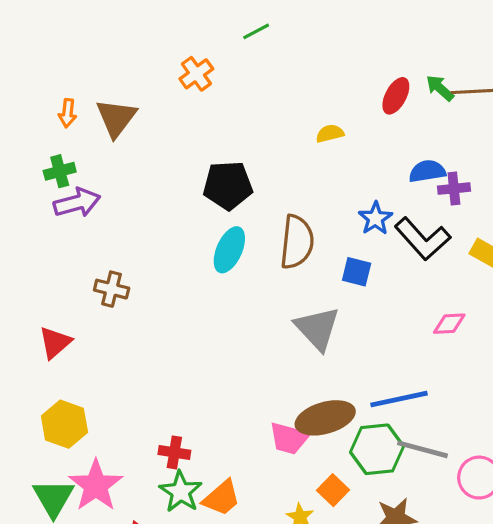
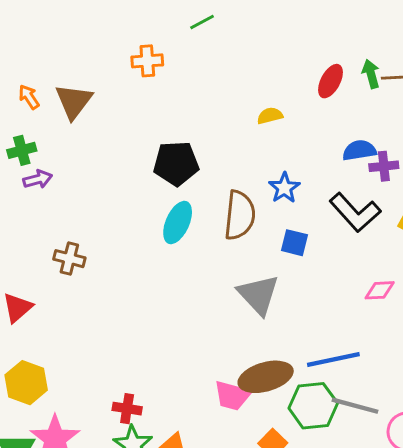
orange cross: (196, 74) -> (147, 61), turned 32
green arrow: (440, 88) -> (371, 74), turned 32
orange arrow: (68, 113) -> (29, 97), turned 140
purple arrow: (77, 203) -> (38, 179), size x0.7
blue star: (375, 218) -> (284, 188), moved

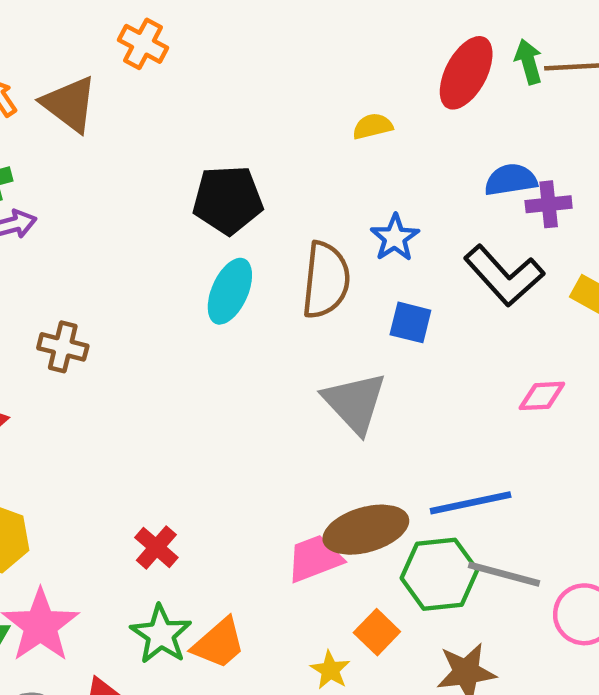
orange cross: (147, 61) -> (143, 44), moved, turned 32
red ellipse: (330, 81) -> (466, 73), size x1.4
brown triangle: (74, 101) -> (69, 104), turned -30
pink trapezoid: (232, 396) -> (315, 559), turned 144
red cross: (127, 409) -> (156, 547), moved, turned 32

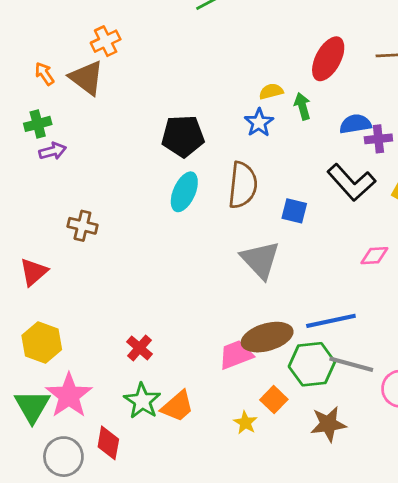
orange cross: (143, 44) -> (106, 41), moved, turned 36
green arrow: (529, 62) -> (302, 106), moved
blue star: (395, 238) -> (259, 123), moved

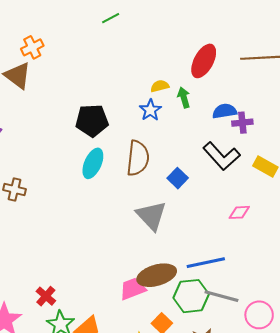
blue square: (294, 211) -> (178, 178), turned 30
red cross: (139, 348) -> (46, 296), moved

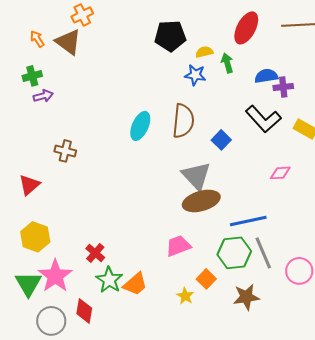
blue star: (150, 110) -> (195, 75), turned -30
black pentagon: (92, 121) -> (170, 36), moved
brown ellipse: (157, 275) -> (201, 201), moved
gray line: (221, 296) -> (263, 253), turned 52

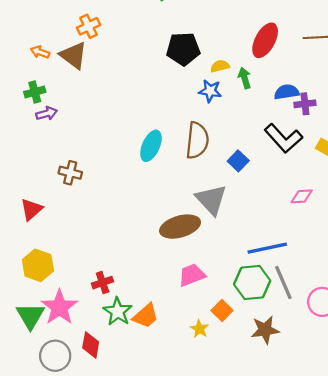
orange arrow: (37, 39) -> (40, 52), turned -36
brown ellipse: (201, 201) -> (180, 227), moved
red cross: (95, 253) -> (103, 283), turned 30

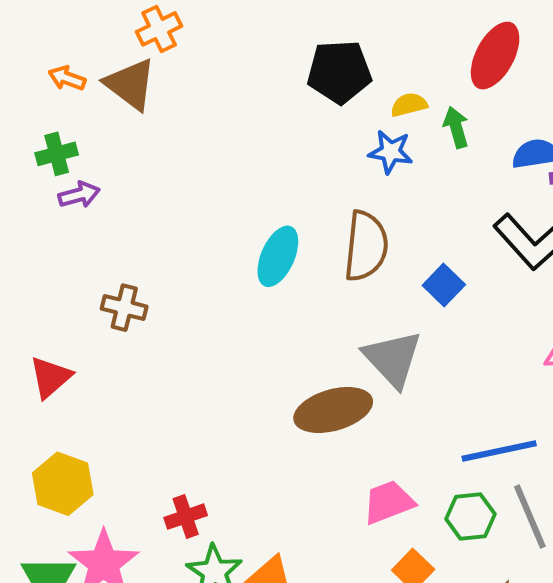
pink trapezoid: (192, 275) -> (389, 502), moved
green hexagon: (252, 283) -> (470, 517), size x0.7

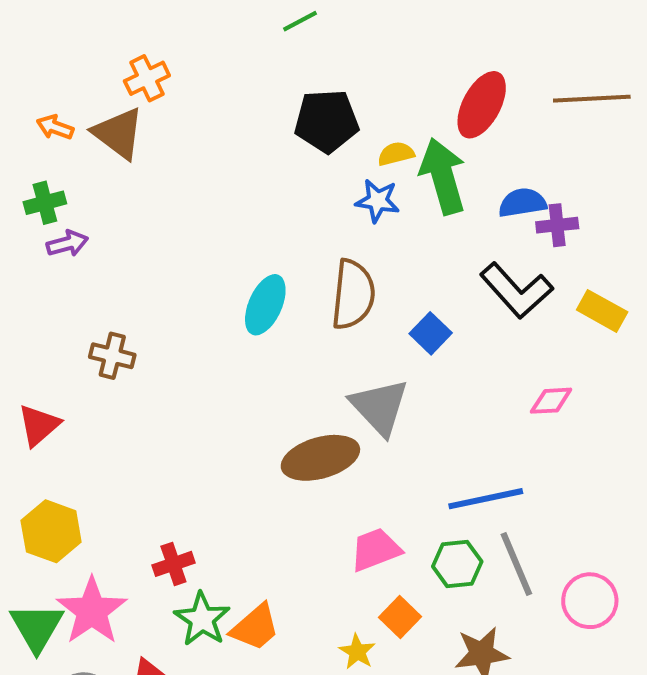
green arrow: (456, 127) -> (443, 176), size x1.8

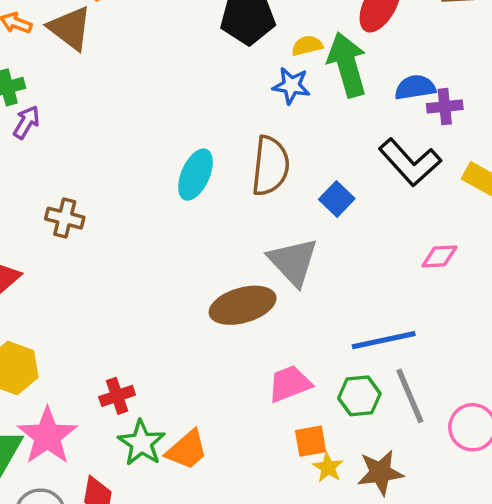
purple arrow: (67, 244) -> (26, 122), turned -44
orange square: (400, 617) -> (311, 441), turned 36
yellow star: (357, 652) -> (328, 467), moved

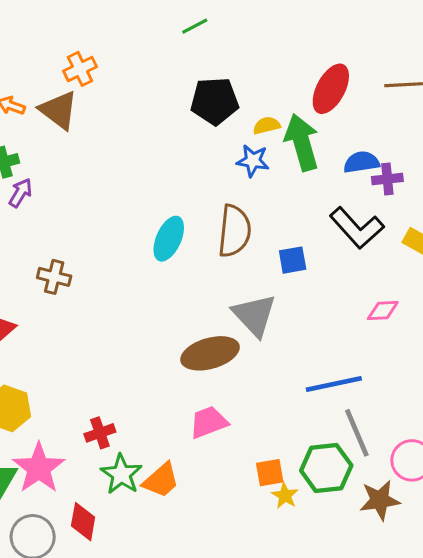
blue square: (337, 199) -> (293, 260), turned 36
pink trapezoid: (290, 384) -> (208, 422), moved
green hexagon: (359, 396) -> (326, 468), moved, size x1.4
brown star: (380, 473) -> (380, 500), moved

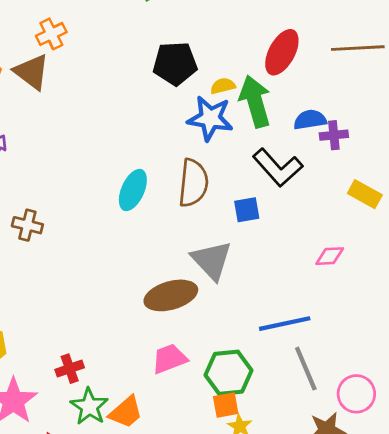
blue star: (253, 161) -> (210, 118), size x1.5
black L-shape: (357, 228) -> (278, 168), moved
green hexagon: (326, 468) -> (228, 373), moved

